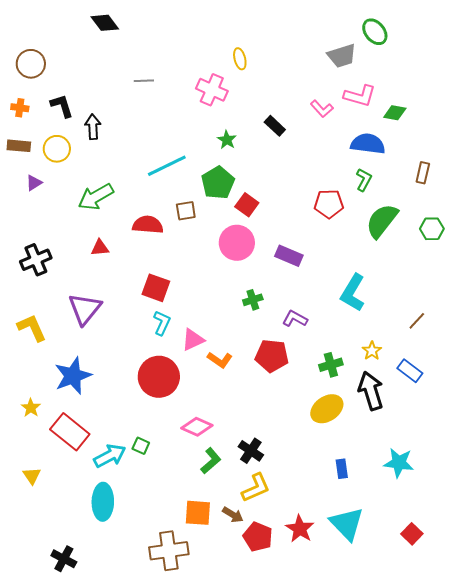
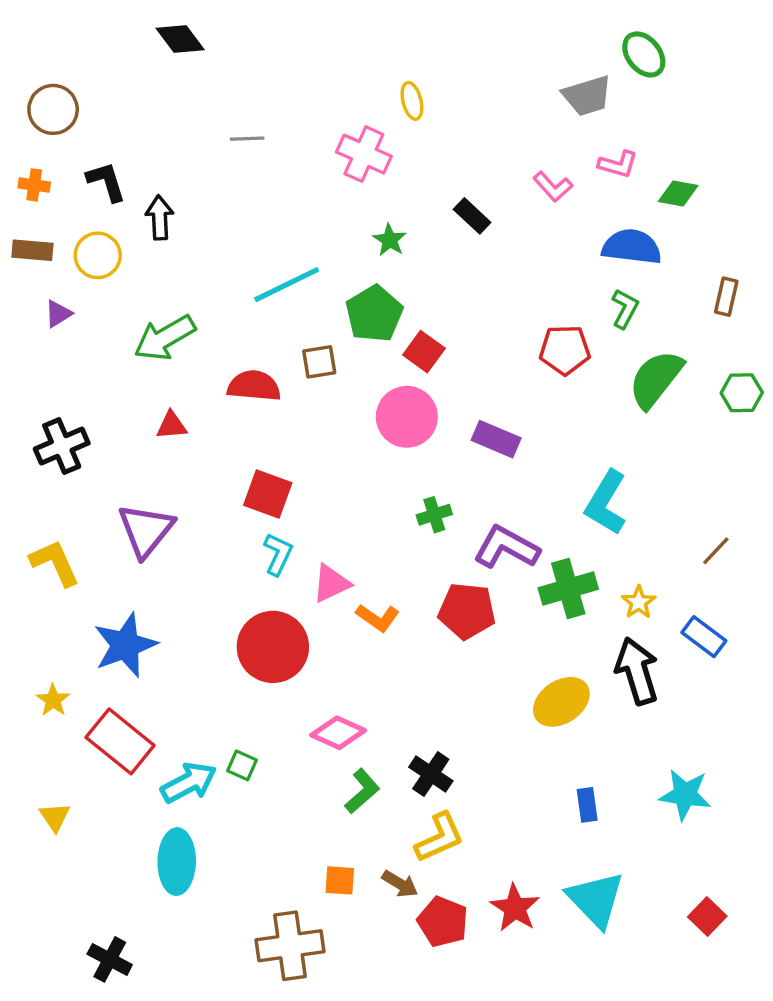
pink L-shape: (360, 96) -> (618, 164), size x0.7
purple L-shape: (295, 319) -> (506, 547), size x1.5
green cross: (331, 365) -> (568, 589), moved, size x1.4
orange square: (198, 513) -> (340, 880), size x0.7

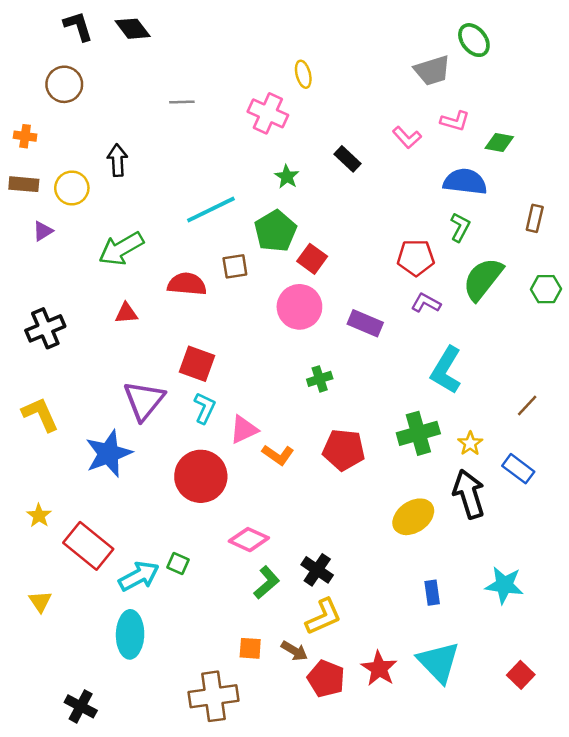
brown circle: (53, 109) -> (64, 84), moved
black L-shape: (106, 182) -> (78, 26), moved
purple triangle: (146, 530) -> (144, 400), moved
purple L-shape: (506, 547) -> (426, 303), moved, size x0.6
blue star: (125, 645) -> (109, 454), moved

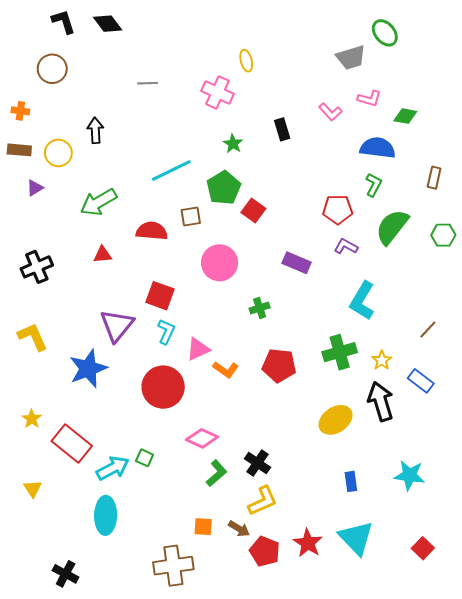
black rectangle: (348, 159) -> (282, 129), turned 30
pink circle: (299, 307) -> (220, 263), moved

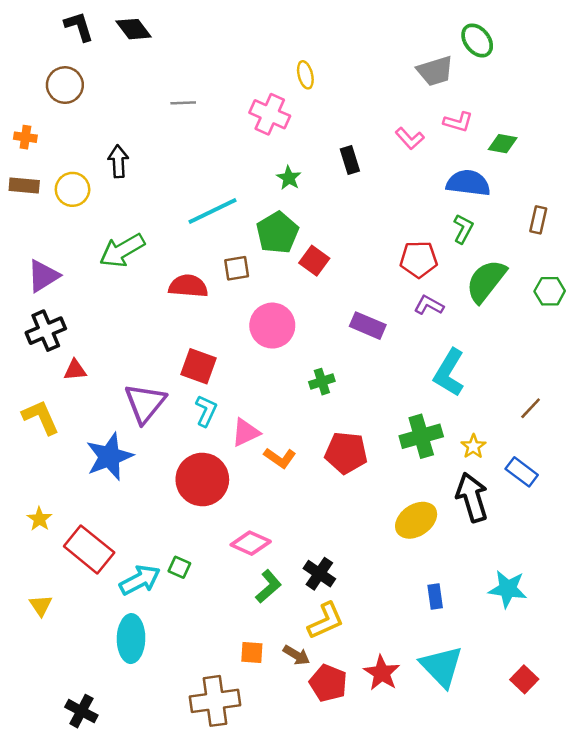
purple triangle: (35, 188) -> (43, 276), moved, size x1.6
red triangle: (103, 255) -> (75, 370), moved

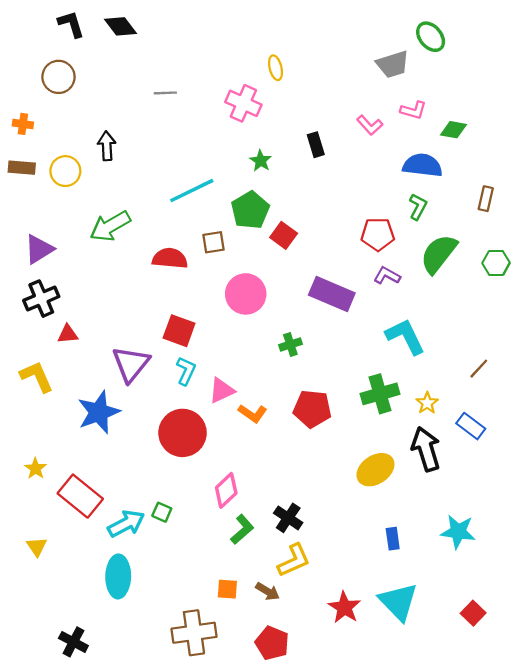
purple rectangle: (368, 326) -> (332, 294), size x1.4
cyan L-shape: (449, 373) -> (405, 336), turned 123
pink diamond: (251, 543) -> (226, 490), turned -68
red pentagon: (328, 683) -> (272, 643), moved

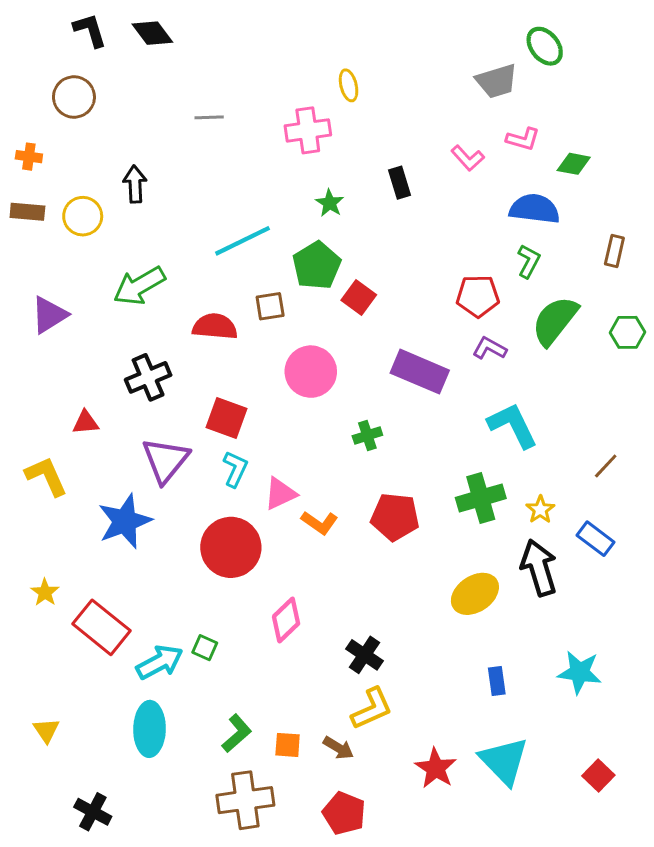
pink cross: (243, 103) -> (308, 130), turned -32
black cross: (41, 299) -> (148, 377), moved
green L-shape: (242, 529) -> (237, 733), moved
yellow triangle: (37, 547) -> (46, 730), moved

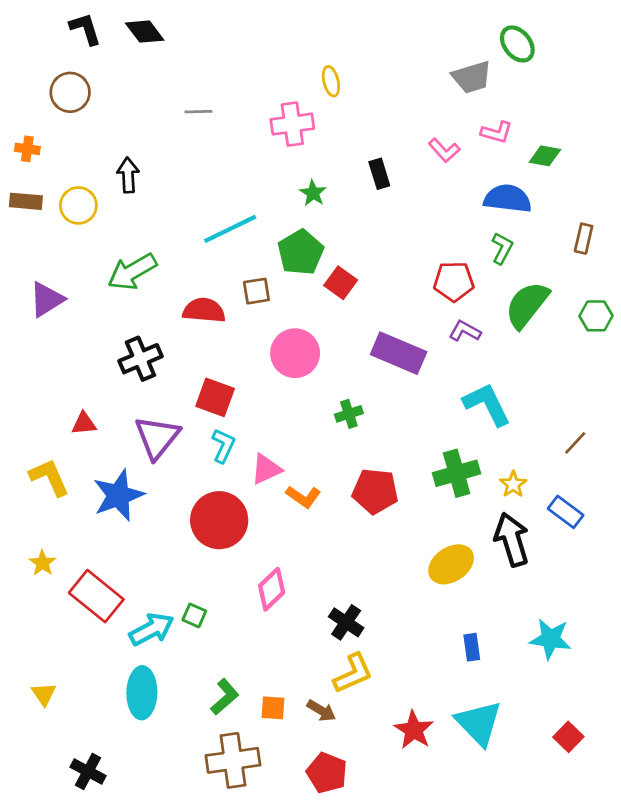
red triangle: (86, 422) -> (84, 424), moved
yellow L-shape: (46, 476) -> (49, 477), moved

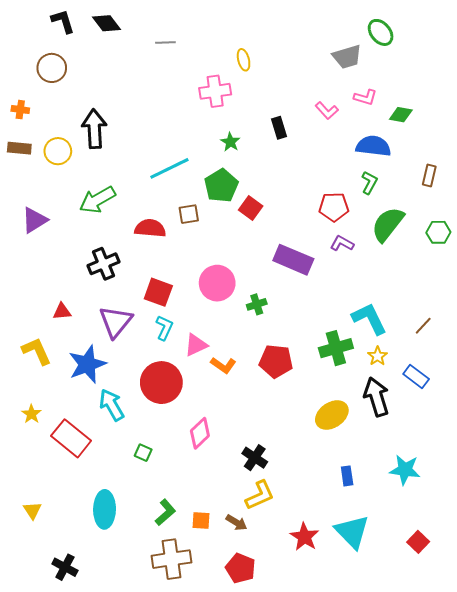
gray line: (198, 112) -> (165, 43), moved
black arrow: (128, 175) -> (94, 129), size x1.5
pink circle: (295, 353) -> (217, 283), moved
cyan L-shape: (487, 404) -> (369, 319), moved
cyan arrow: (152, 629) -> (112, 405), moved, turned -92

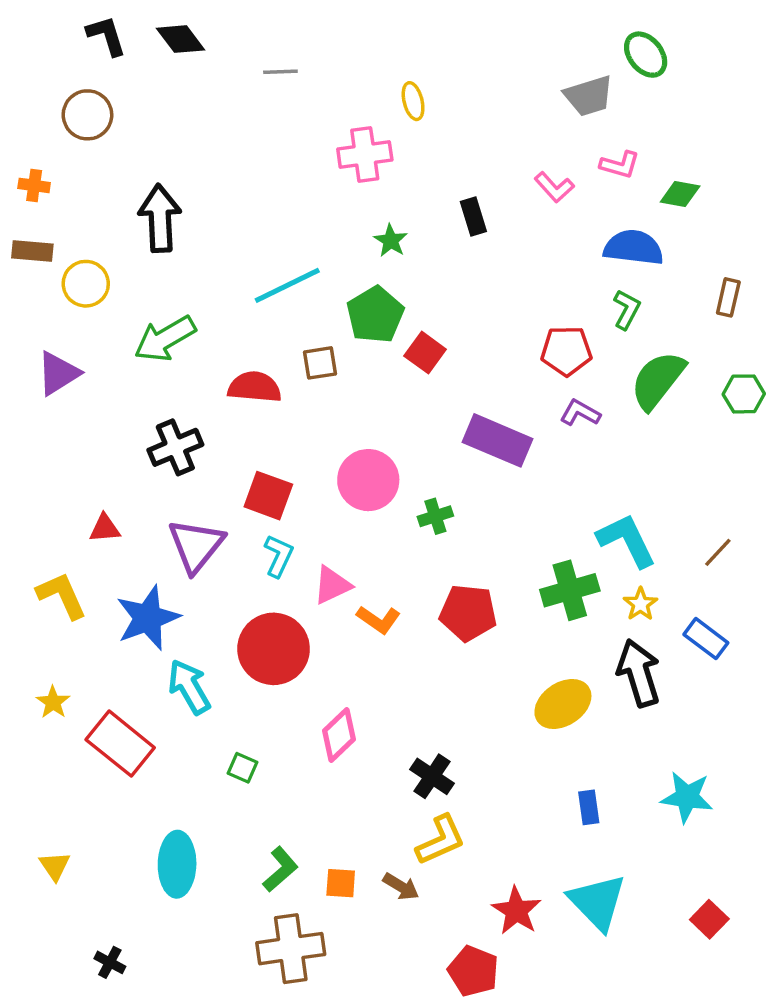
yellow circle: (58, 151) -> (86, 284), moved
black cross: (65, 567) -> (110, 962), size x0.7
red pentagon: (241, 568) -> (473, 971), moved

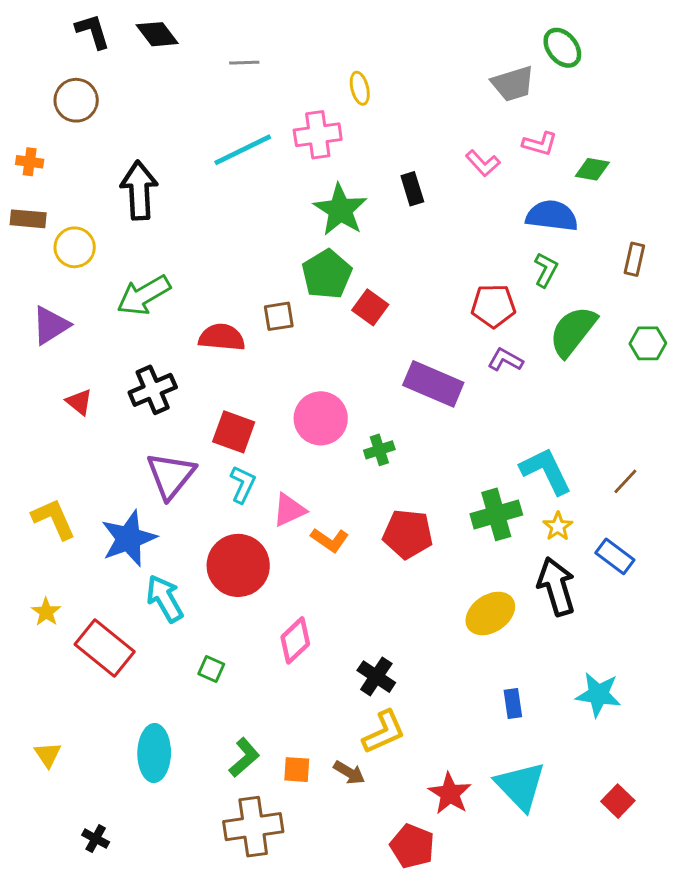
green star: (391, 241) -> (340, 210), size x1.8
cyan line: (287, 285) -> (243, 150), moved
red triangle: (105, 528) -> (79, 402), moved, turned 44

